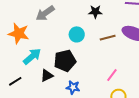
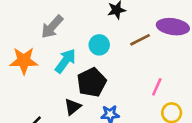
cyan arrow: (32, 56) -> (65, 61), moved

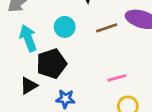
cyan arrow: (65, 61) -> (28, 38), turned -65
pink line: (157, 87) -> (117, 78), turned 42

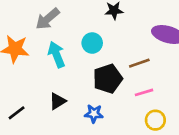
brown line: (107, 28) -> (139, 63), moved
black pentagon: (51, 64) -> (108, 79), moved

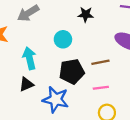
cyan arrow: (56, 55) -> (30, 58), moved
blue star: (94, 114) -> (56, 99), size x1.6

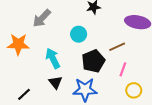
black triangle: (26, 84) -> (55, 82), turned -32
pink line: (101, 88) -> (123, 69), turned -48

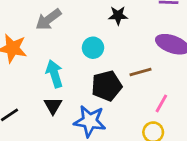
pink line: (123, 69) -> (161, 103), moved

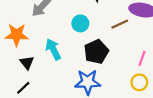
brown line: (141, 72) -> (120, 24), moved
black triangle: (53, 106) -> (27, 63), moved

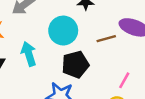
cyan circle: (80, 23) -> (63, 31), size x1.5

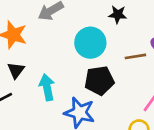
cyan arrow: (29, 54) -> (47, 87), moved

